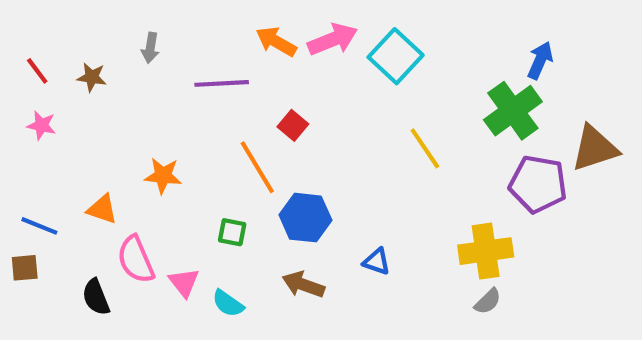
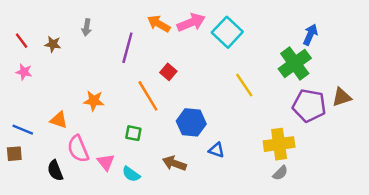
purple line: (222, 83) -> (127, 48), turned -72
brown triangle: (595, 148) -> (342, 97), moved, size x0.7
blue hexagon: (305, 218) -> (191, 122), moved

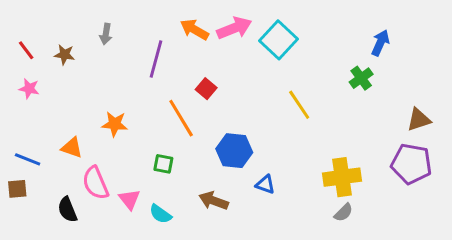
green cross: (295, 63) -> (361, 78), size x0.6
purple pentagon: (309, 106) -> (411, 164), moved

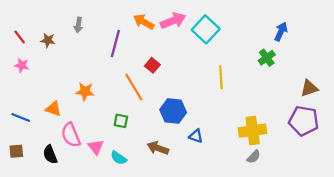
yellow line: (299, 105) -> (221, 77), turned 30
brown square: (17, 189) -> (16, 151), moved

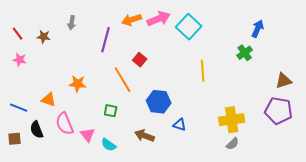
orange arrow: (144, 22) -> (132, 20), turned -48
black semicircle: (50, 155) -> (37, 130), moved

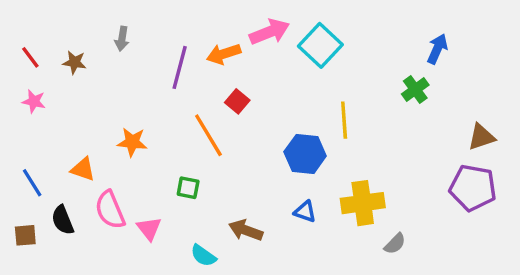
orange arrow: (132, 20) -> (224, 54), moved
blue hexagon: (159, 102) -> (305, 154), moved
blue line: (19, 108) -> (32, 183), turned 36
yellow cross: (232, 120) -> (363, 203), moved
cyan semicircle: (109, 145) -> (203, 256), moved

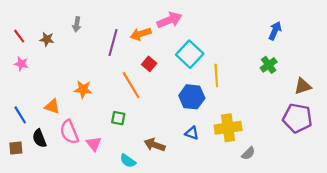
cyan square: (320, 45) -> (190, 54), moved
green cross: (415, 90) -> (269, 65), moved

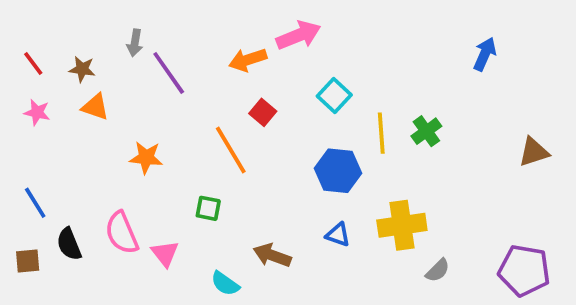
purple line: (113, 42) -> (169, 73), moved, turned -50
cyan square: (190, 54) -> (334, 95), size x0.7
green cross: (269, 65) -> (426, 131), moved
orange triangle: (52, 106) -> (95, 107), moved
purple pentagon: (297, 118) -> (524, 270), moved

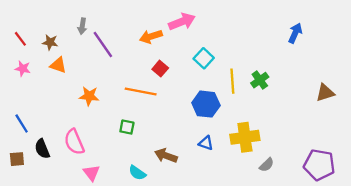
orange line: (231, 150) -> (141, 91), turned -48
pink triangle: (165, 253) -> (91, 173), moved

